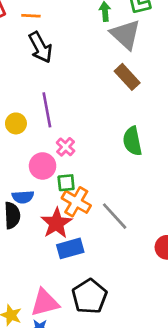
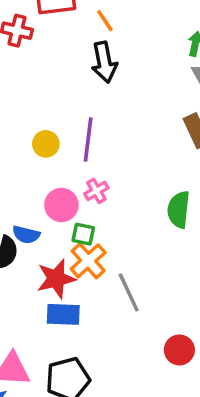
orange line: (31, 16) -> (105, 21), turned 36

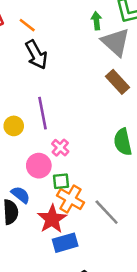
blue semicircle: (26, 235) -> (21, 195), turned -138

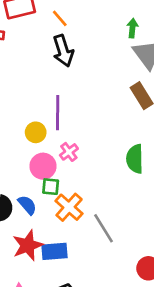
yellow circle: (14, 126) -> (36, 132), moved
green square: (61, 181) -> (51, 187), moved
blue semicircle: (21, 195) -> (27, 205), moved
red star: (52, 219) -> (28, 245), moved

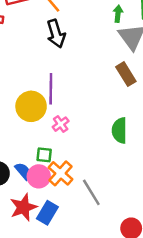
yellow circle: (36, 132) -> (31, 106), size x1.6
pink circle: (43, 166) -> (39, 176), moved
blue rectangle: (55, 251) -> (47, 213), turned -55

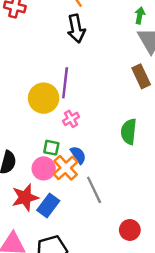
blue semicircle: (23, 171) -> (78, 155), moved

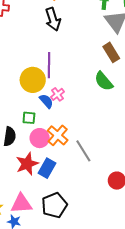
green semicircle: (129, 132) -> (104, 81), moved, turned -40
green square: (51, 148) -> (29, 118), moved
blue semicircle: (78, 155) -> (46, 101), moved

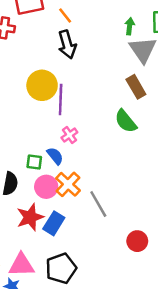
yellow circle: (33, 80) -> (42, 85), moved
blue semicircle: (46, 101) -> (55, 156), moved

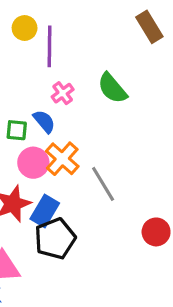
yellow circle: (42, 85) -> (25, 28), size x0.6
green semicircle: (126, 121) -> (112, 88), moved
black pentagon: (61, 268) -> (55, 239), moved

